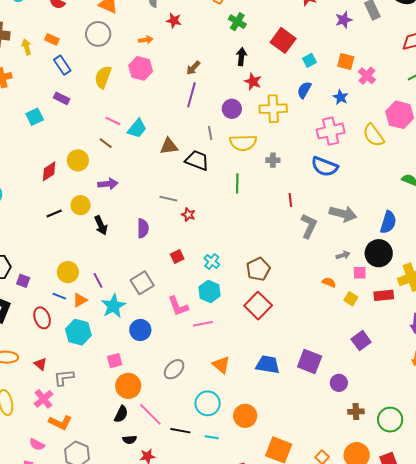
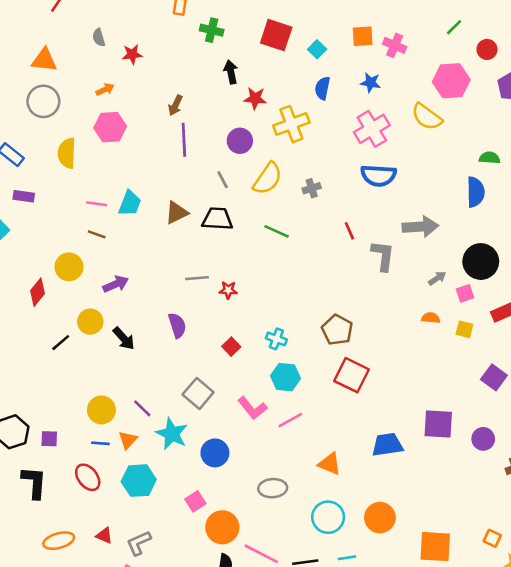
yellow semicircle: (243, 143) -> (268, 179), turned -36
green line: (237, 183) -> (277, 231), turned -48
blue semicircle: (388, 222) -> (476, 192), moved
gray ellipse: (174, 369) -> (273, 488), turned 60

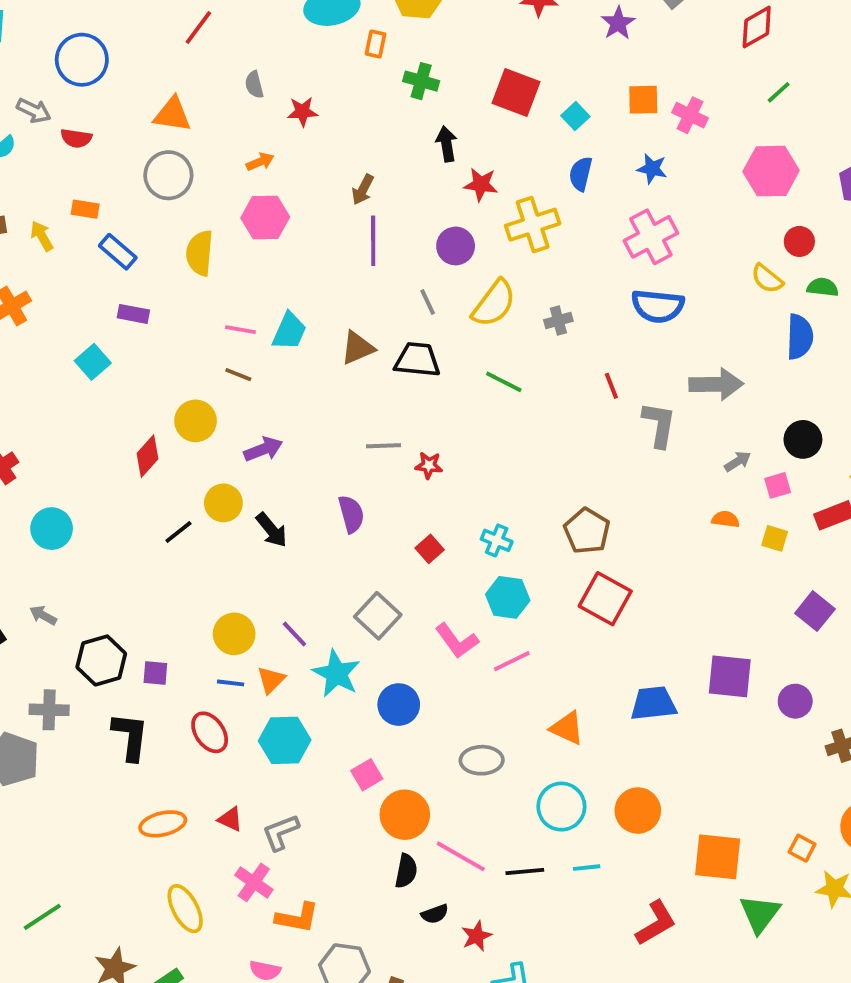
red circle: (487, 49) -> (799, 241), moved
yellow semicircle: (427, 117) -> (767, 279), moved, size x0.7
black circle: (481, 261) -> (803, 439), size x0.7

